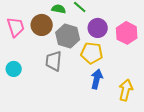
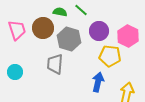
yellow pentagon: (92, 53) -> (110, 56), moved

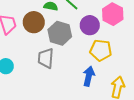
pink hexagon: (128, 36) -> (113, 14), moved

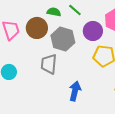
blue arrow: (89, 76) -> (75, 91), moved

